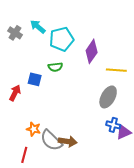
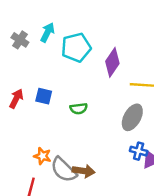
cyan arrow: (38, 27) -> (47, 32), turned 77
green semicircle: (55, 67) -> (79, 109), moved
red arrow: (15, 93) -> (16, 99), moved

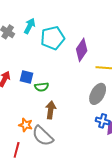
green semicircle: (79, 109) -> (42, 87), moved
brown arrow: (84, 171) -> (51, 110), moved, turned -90

